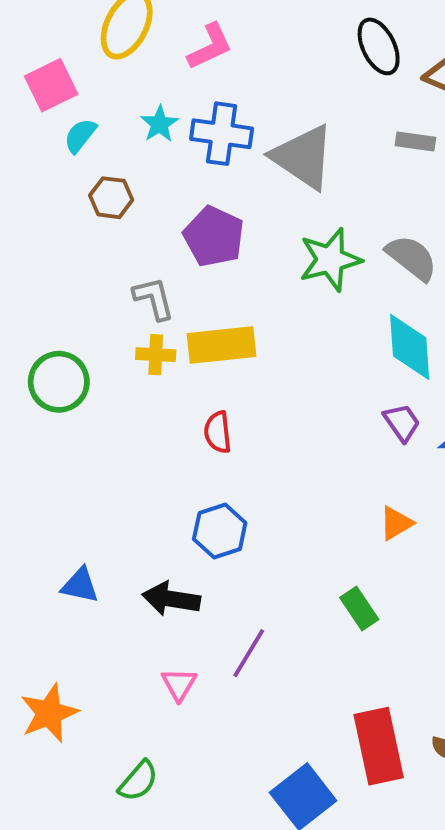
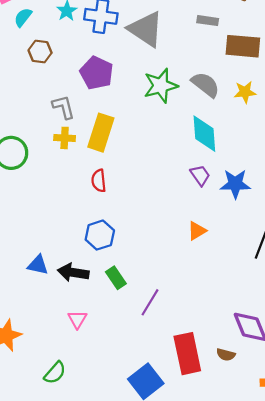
yellow rectangle: (222, 345) -> (101, 133), turned -66
blue triangle: (80, 585) -> (38, 265), moved
green rectangle: (359, 609) -> (116, 278), moved
purple line: (249, 653) -> (150, 302), moved

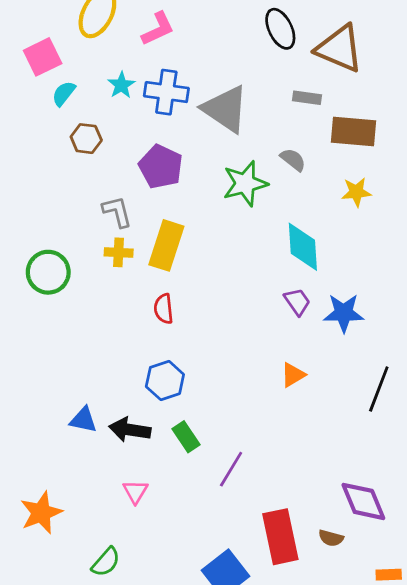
gray semicircle: (205, 85) -> (293, 160), moved, size x0.7

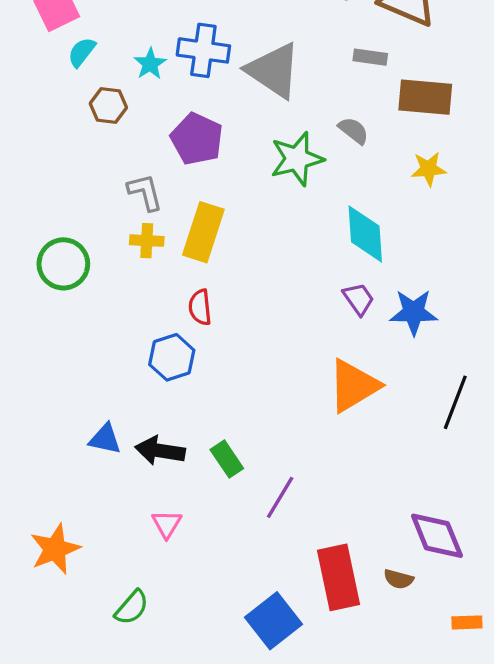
cyan star: (121, 85) -> (150, 64), moved
orange triangle: (293, 375) -> (354, 386), size x1.8
blue hexagon: (165, 380) -> (172, 357), moved

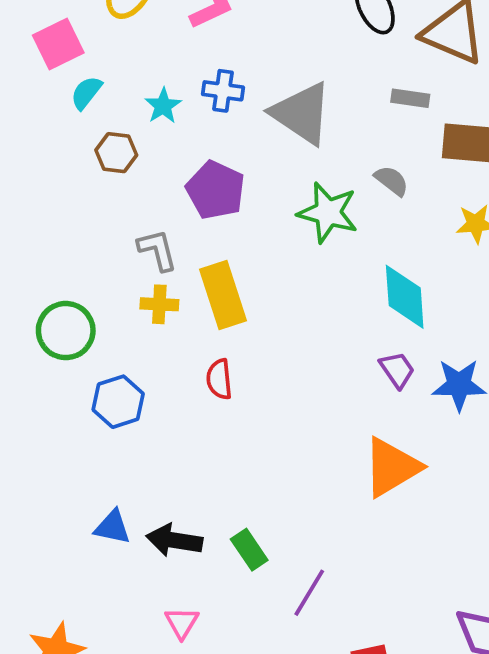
blue cross: (203, 50) -> (223, 91), size x0.7
green star: (297, 159) -> (328, 213), turned 30
yellow rectangle: (203, 232) -> (223, 295), turned -36
blue hexagon: (172, 357) -> (118, 402), moved

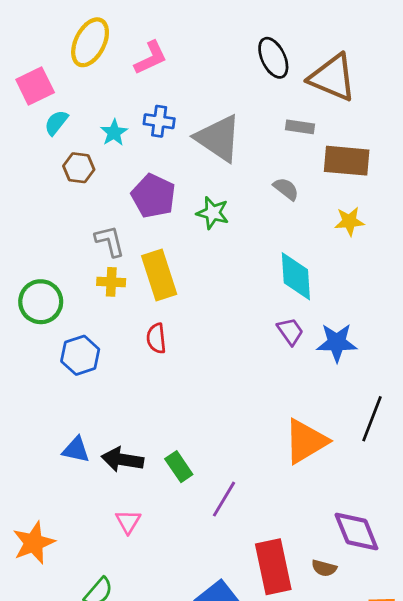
green star: (328, 213) -> (213, 213), moved, size x0.7
orange triangle: (392, 467) -> (306, 441), moved

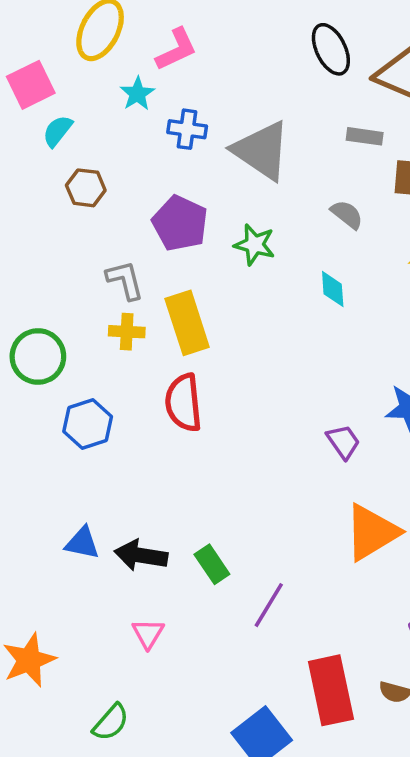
cyan star: (114, 133) -> (137, 94), moved
cyan diamond: (296, 276) -> (333, 289), moved, size x0.6
purple trapezoid: (290, 331) -> (343, 442), moved
red semicircle: (156, 338) -> (184, 403), size x1.5

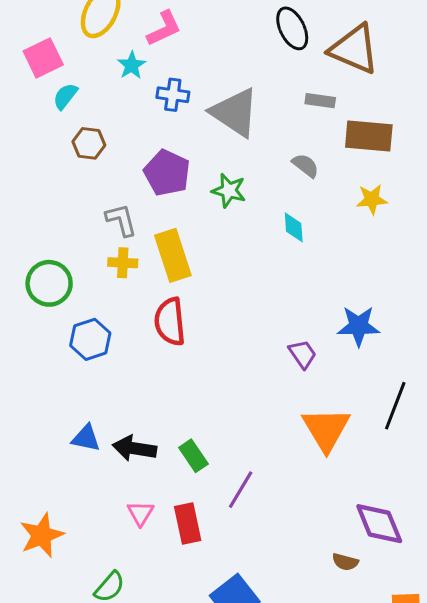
orange triangle: (372, 532) -> (326, 429), turned -30
red rectangle: (331, 690) -> (188, 524), moved, size x0.7

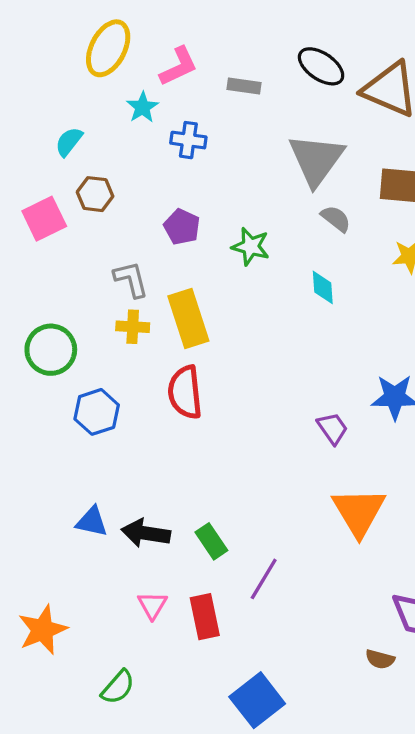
black ellipse: (292, 28) -> (321, 66), turned -30
pink square: (43, 58) -> (44, 219), moved
gray rectangle: (320, 101) -> (244, 86), moved
gray triangle: (235, 112) -> (316, 160), moved, turned 32
purple pentagon: (167, 173) -> (182, 227), size x0.7

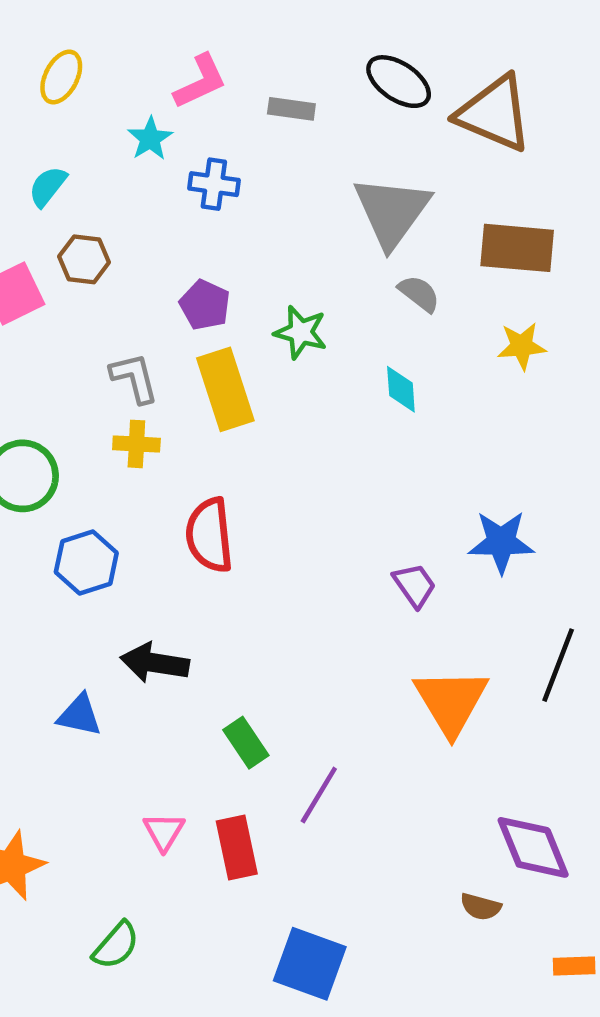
yellow ellipse: (108, 48) -> (61, 77), moved, size x0.7
yellow rectangle: (188, 319) -> (225, 389), moved
black arrow: (146, 533) -> (155, 663), moved
blue square: (257, 700) -> (310, 964), turned -32

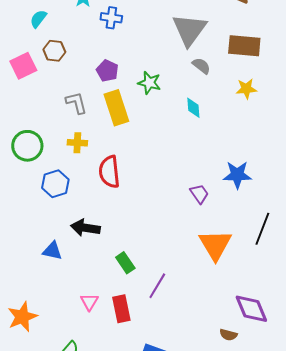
yellow cross: (136, 444) -> (77, 143), moved

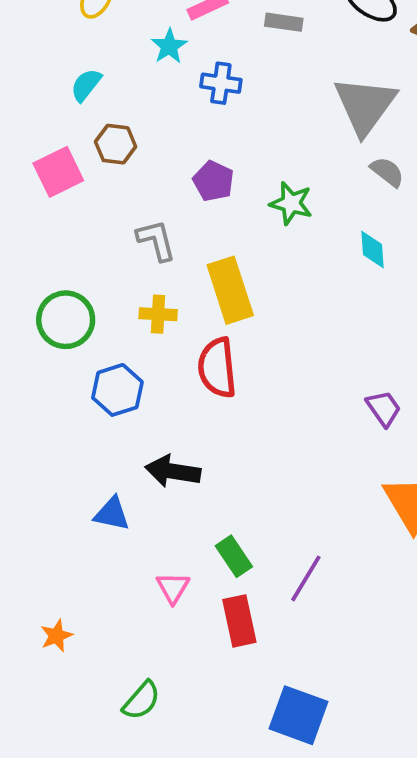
yellow rectangle: (116, 108) -> (230, 290), moved
green rectangle: (125, 263) -> (234, 556), moved
pink triangle: (89, 302) -> (173, 588), moved
orange star: (22, 317) -> (56, 636), size x0.6

